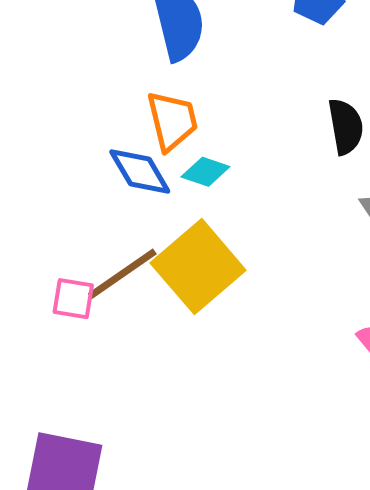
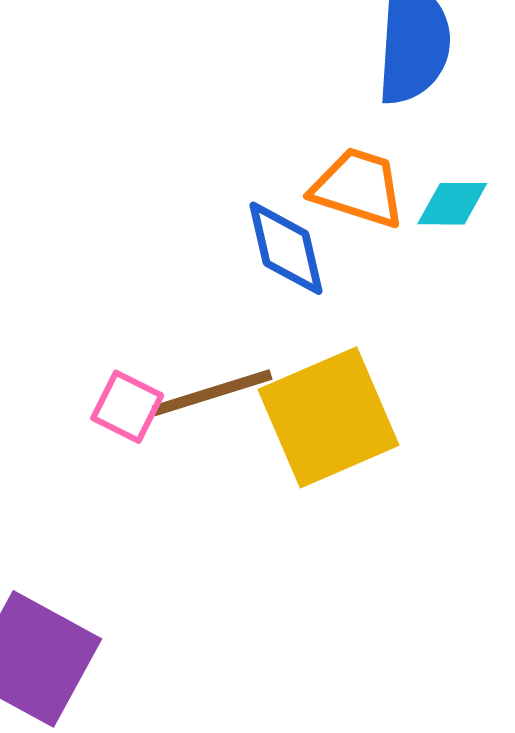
orange trapezoid: (172, 121) -> (358, 188), turned -76
cyan diamond: (205, 172) -> (452, 204), moved, turned -36

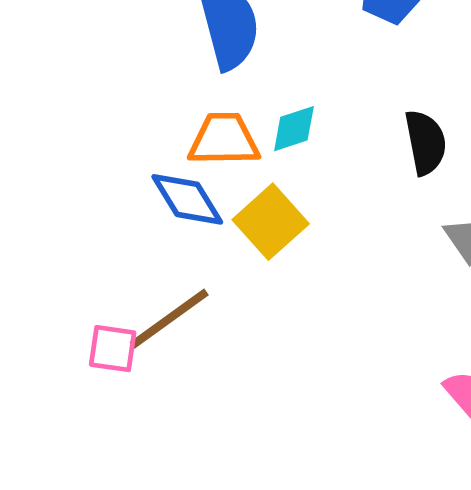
yellow square: (328, 417) -> (271, 222), moved, size x0.7

